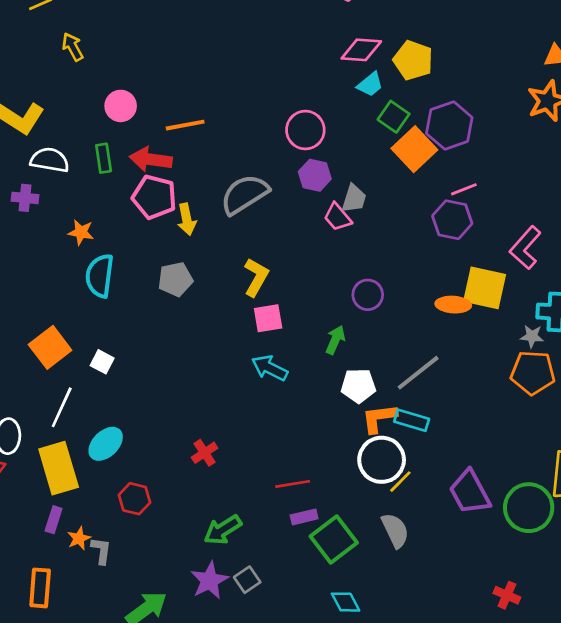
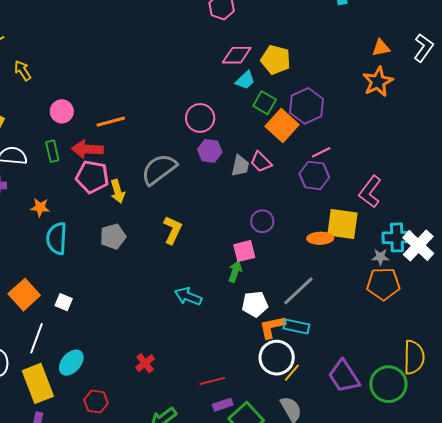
pink trapezoid: (338, 217) -> (261, 162), moved
purple circle: (368, 295) -> (262, 221), moved
pink square: (268, 318) -> (244, 251), moved

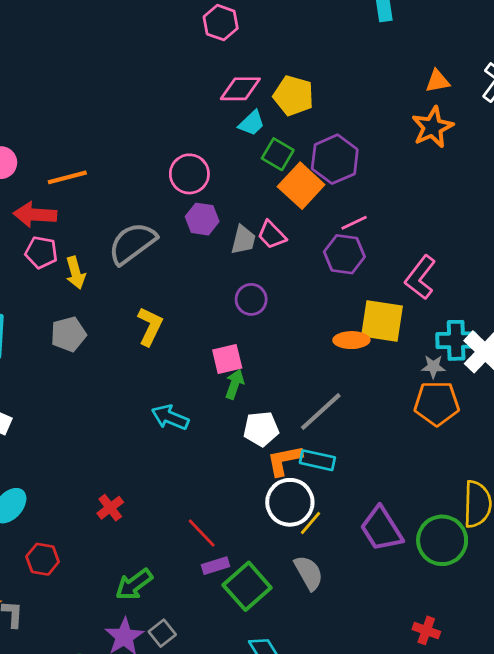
pink pentagon: (92, 177) -> (41, 252), size x0.7
purple circle: (262, 221) -> (251, 299), moved
pink square: (244, 251) -> (227, 359), moved
red line: (212, 381) -> (202, 533), turned 60

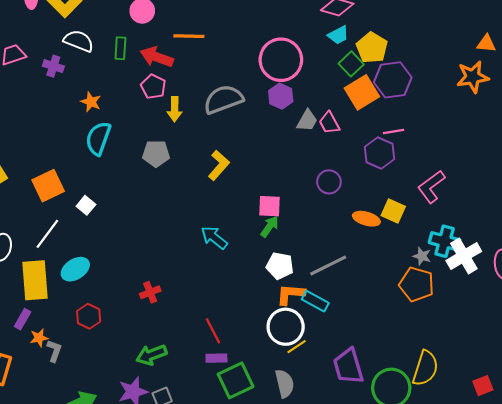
yellow pentagon: (293, 96) -> (372, 48), moved
pink circle: (189, 174) -> (281, 60), size x1.4
purple circle: (251, 299) -> (329, 182), moved
yellow square: (382, 321) -> (393, 211), size x0.7

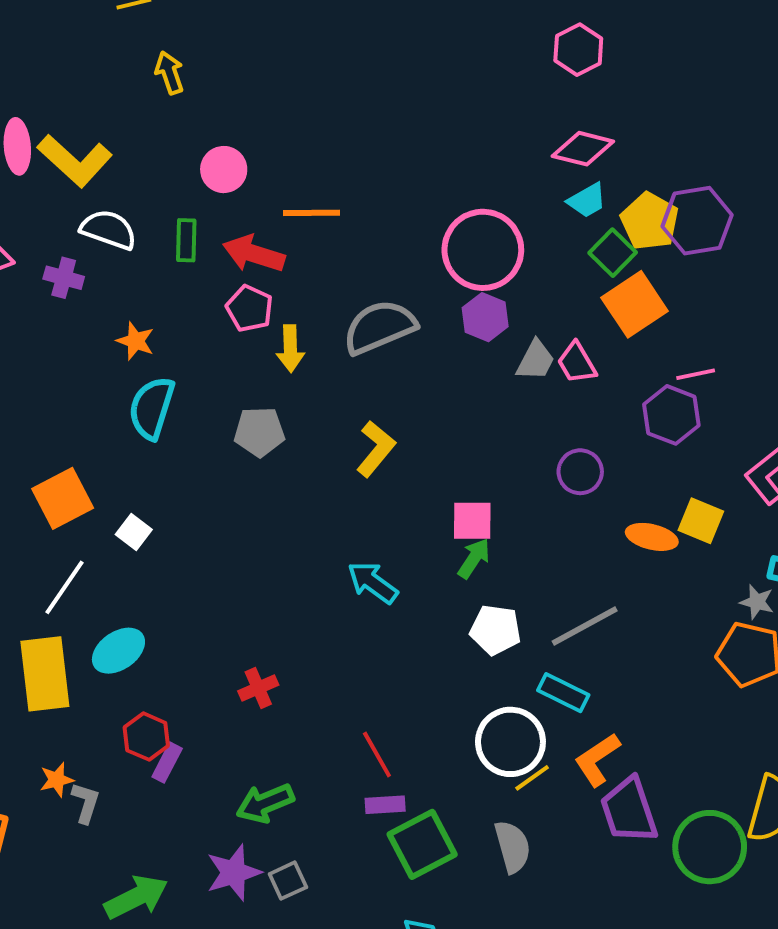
purple hexagon: (393, 80) -> (697, 221), moved
orange L-shape: (291, 294) -> (597, 760), moved, turned -36
purple rectangle: (23, 319) -> (167, 763), moved

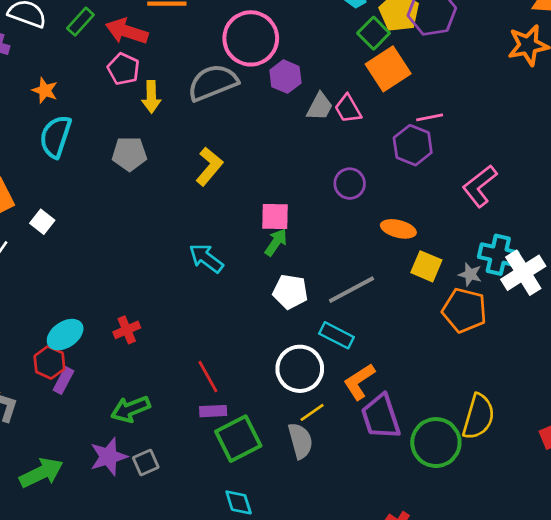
green rectangle: (186, 240) -> (80, 22), turned 40
pink circle: (483, 250) -> (251, 38), moved
yellow square: (701, 521) -> (426, 266), moved
cyan ellipse: (118, 651) -> (65, 335), moved
yellow line: (532, 778) -> (312, 412), moved

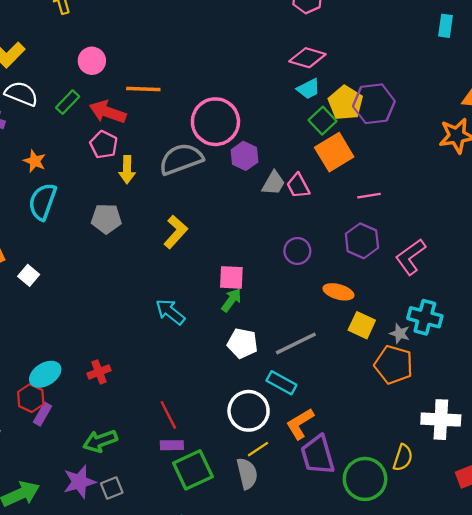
purple hexagon: (413, 145) -> (362, 241), moved
white cross: (523, 273) -> (441, 420), moved, turned 33
yellow semicircle: (478, 417) -> (403, 458), size x0.7

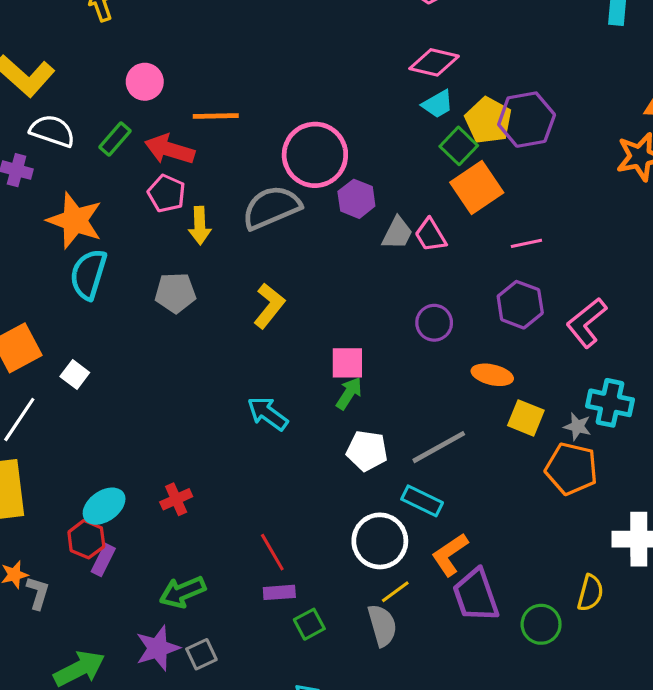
orange star: (35, 161) -> (75, 221), size x1.8
green square: (193, 470) -> (309, 624), size x0.6
green circle: (365, 479) -> (541, 624), size x0.7

